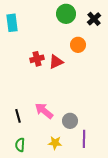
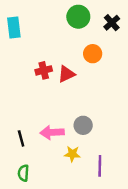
pink arrow: (44, 111) -> (52, 132), turned -42
gray circle: (70, 121) -> (83, 125), moved
yellow star: (55, 143) -> (72, 154), moved

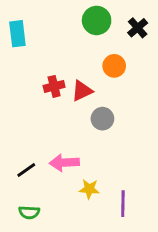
gray circle: (83, 125) -> (102, 119), moved
black line: (21, 138) -> (26, 170), turned 70
green semicircle: (23, 173) -> (29, 212), turned -91

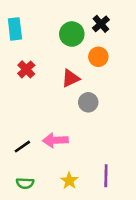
green circle: (97, 20) -> (72, 34), moved
black cross: (138, 28) -> (101, 24), moved
red cross: (54, 86) -> (26, 69), moved, turned -30
yellow star: (89, 189) -> (69, 181), moved, turned 30

